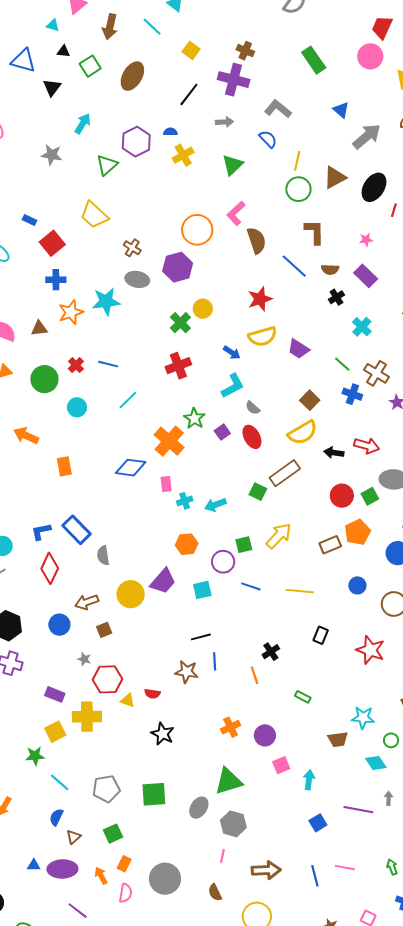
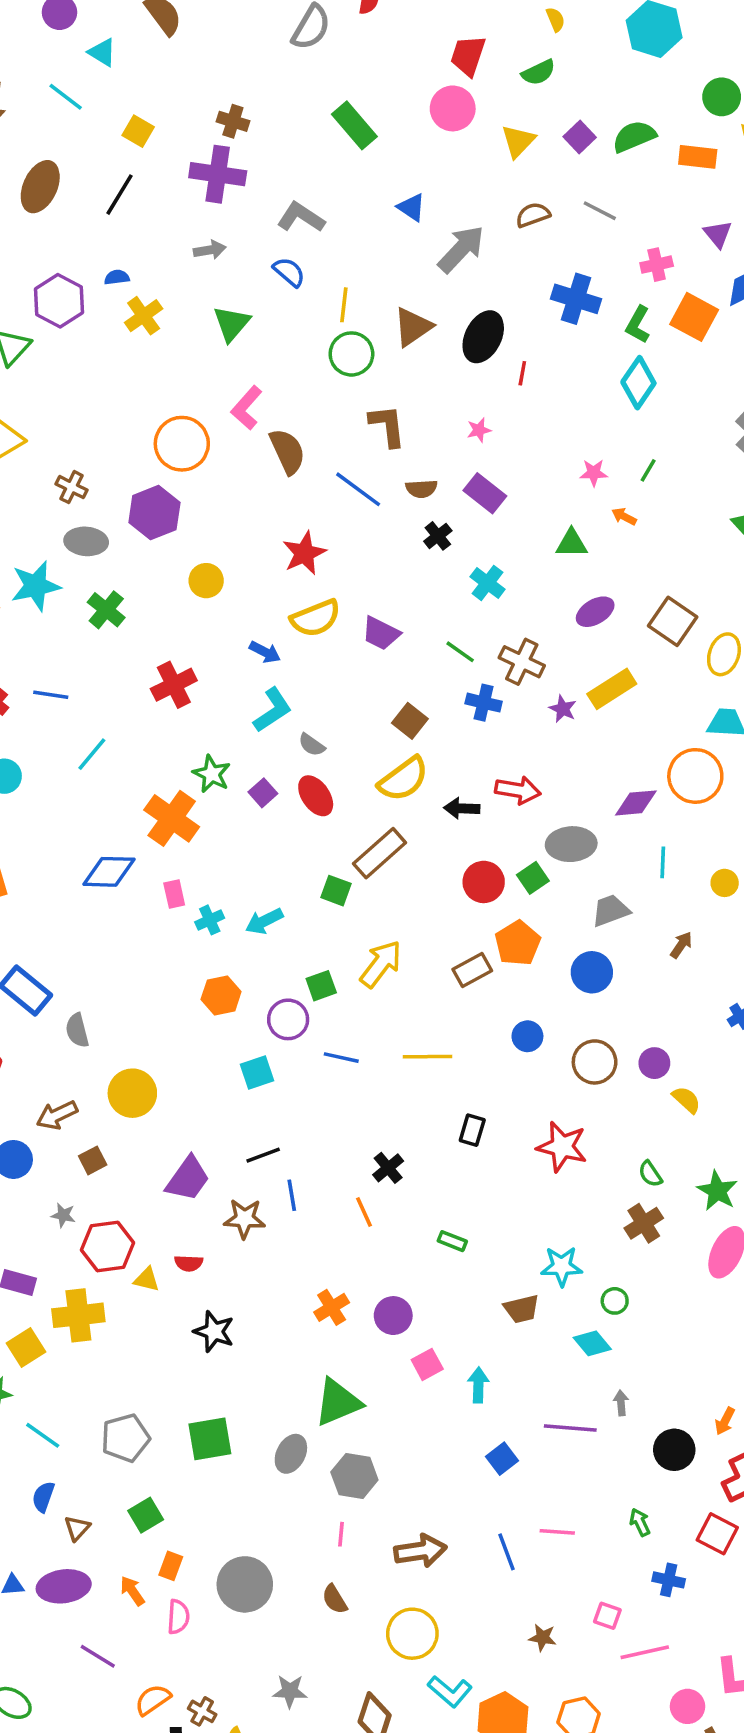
black line: (189, 94) -> (119, 195), moved
green cross: (180, 323) -> (106, 610), moved
purple trapezoid: (163, 581) -> (188, 1179), moved

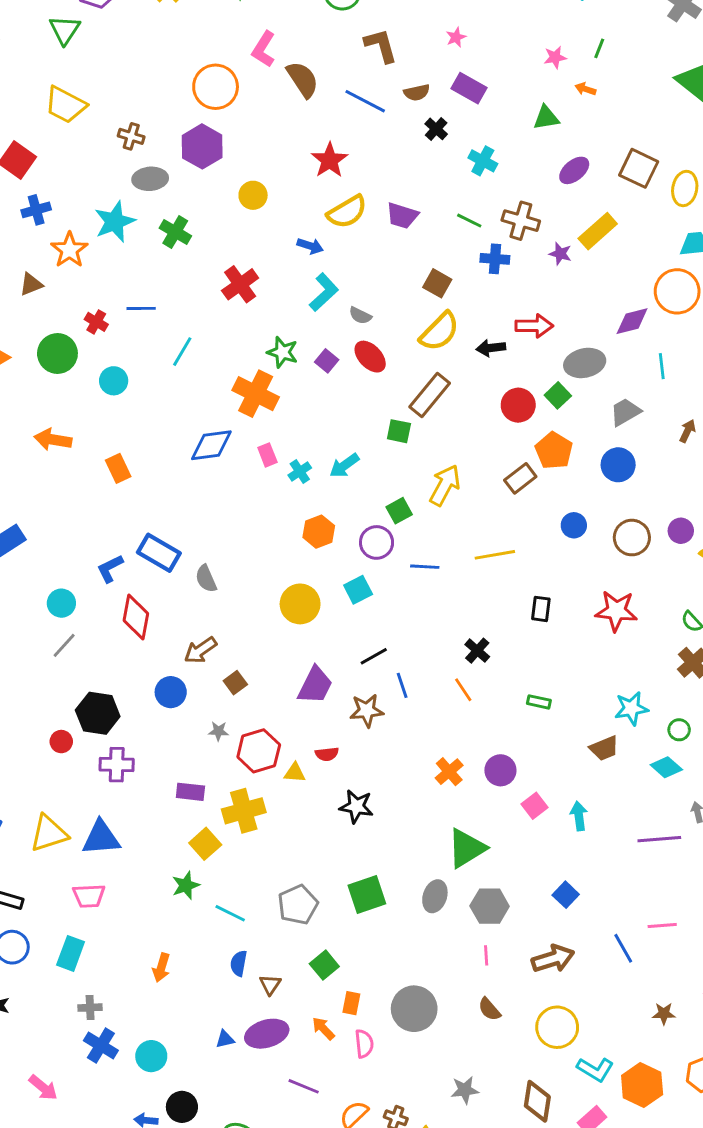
yellow circle: (132, 1093) -> (300, 604), moved
blue square: (502, 1459) -> (566, 895), moved

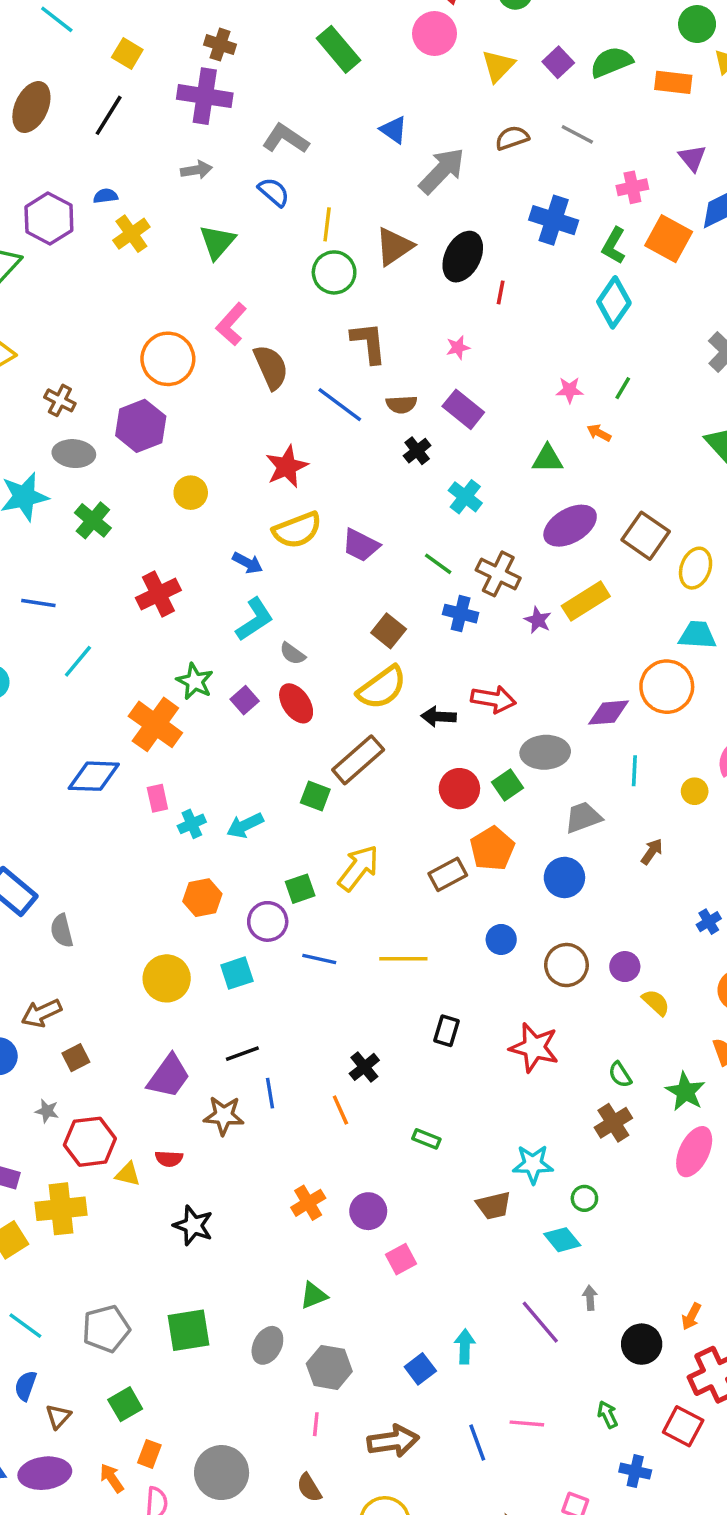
purple ellipse: (574, 170) -> (570, 526), size x1.4
cyan arrow: (579, 816) -> (465, 1346), moved
purple line: (659, 839) -> (540, 1322), turned 45
green triangle: (467, 848) -> (314, 1295), size x0.6

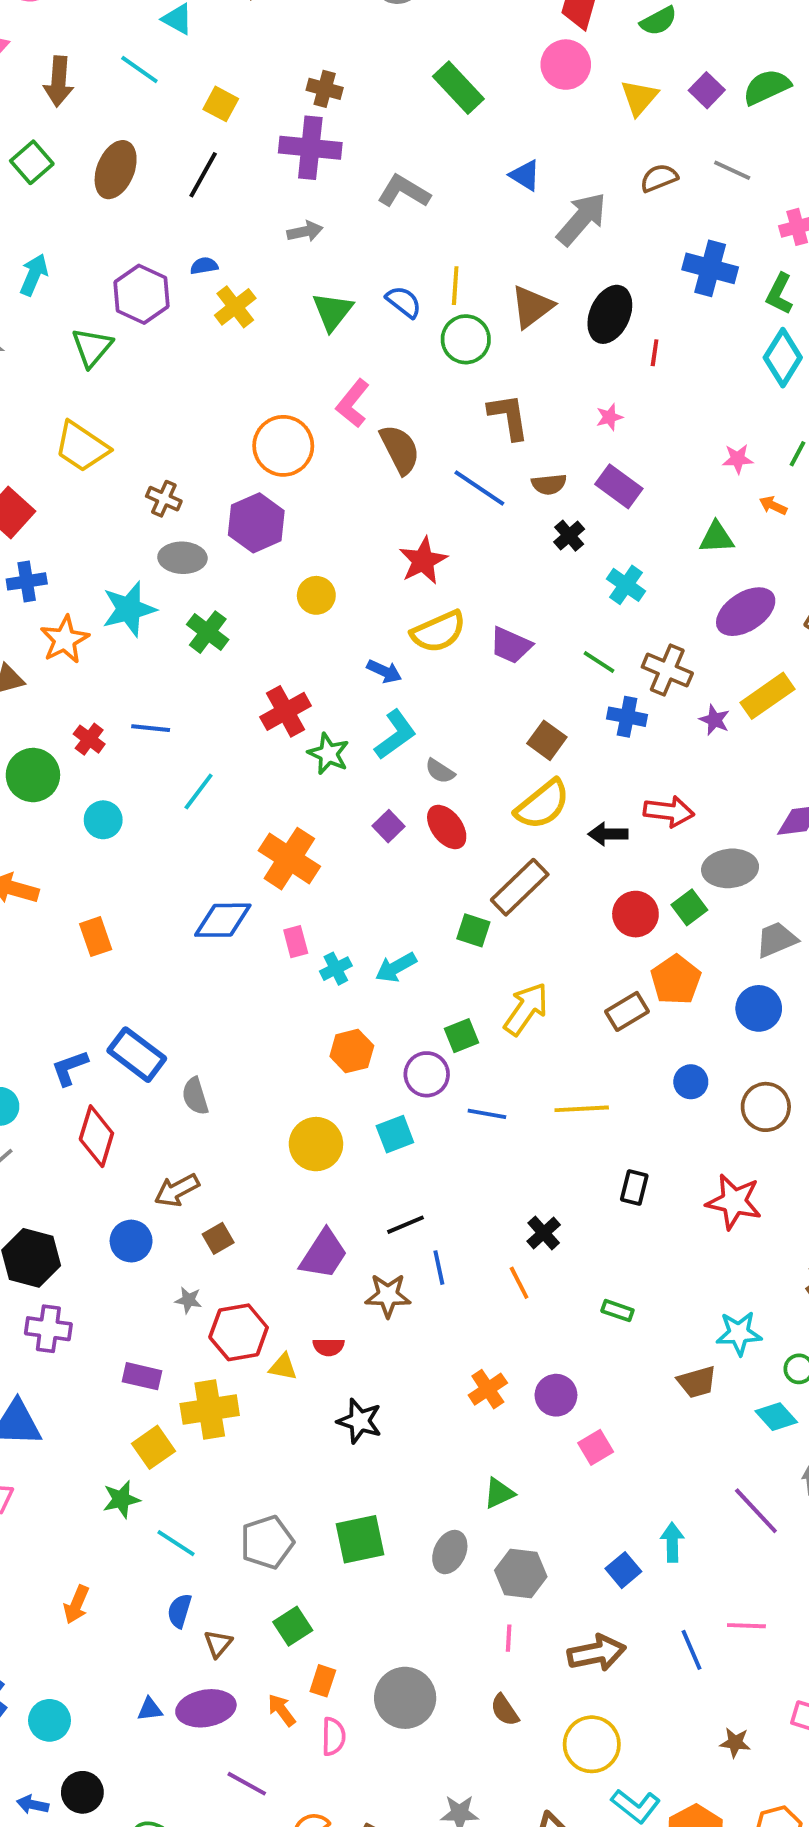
blue semicircle: (274, 192) -> (404, 302), moved
green star: (195, 681) -> (328, 754), moved

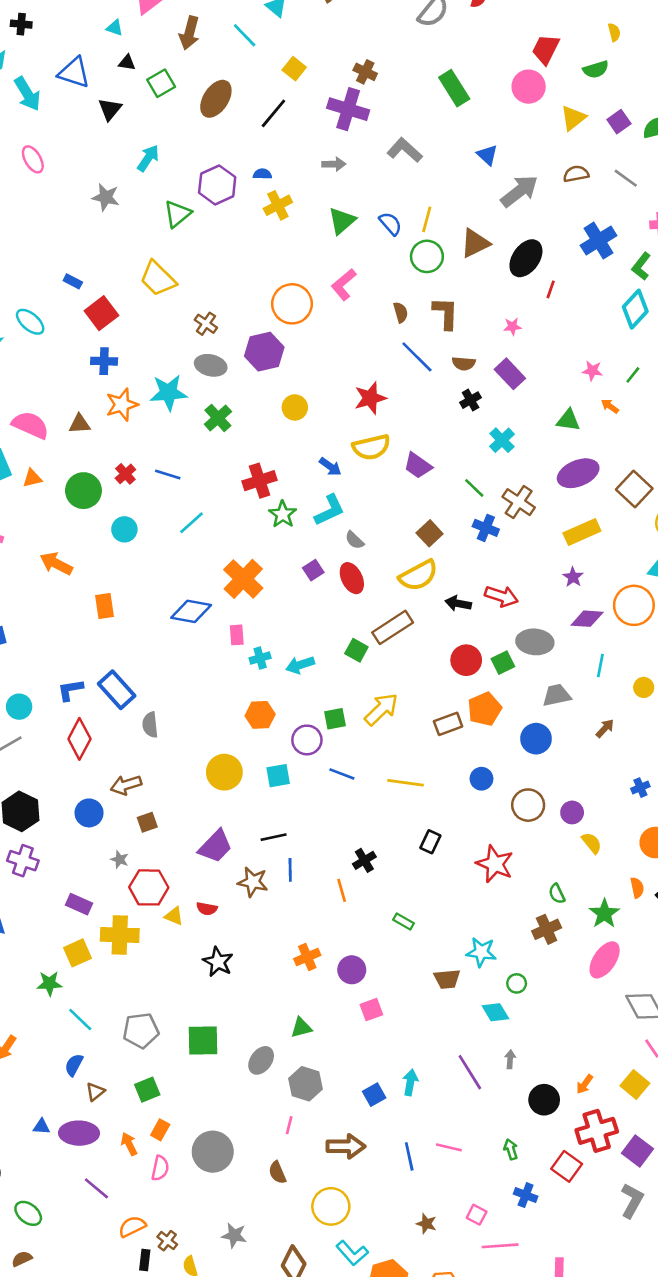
blue cross: (710, 268) -> (599, 241), turned 32
brown semicircle: (400, 449) -> (401, 312), moved, size x0.6
purple star: (714, 720) -> (573, 577), moved

